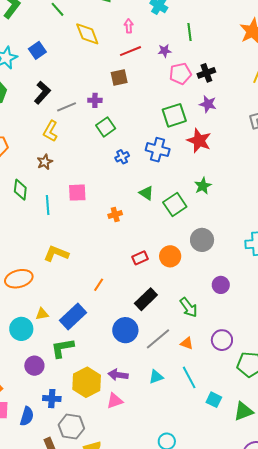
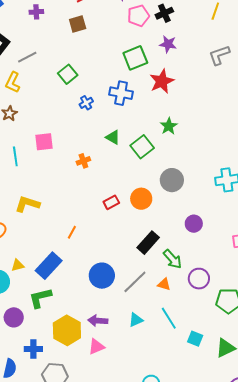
purple cross: (95, 100) -> (36, 12), moved
red star: (199, 141) -> (162, 81), turned 30
black rectangle: (146, 299) -> (148, 243), moved
green arrow: (189, 307) -> (173, 259), moved

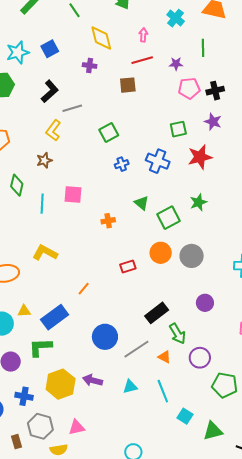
green square: (135, 58) -> (178, 129), size x0.7
orange circle: (141, 199) -> (161, 253), moved
pink triangle: (96, 347) -> (77, 427), moved

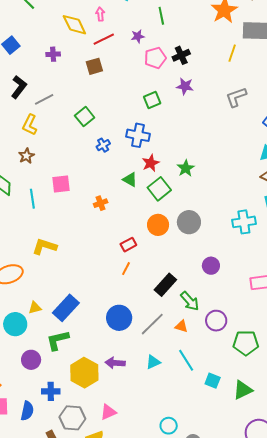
yellow diamond: (101, 38) -> (74, 25), moved
red star: (200, 157) -> (151, 163), moved, size x0.7
orange line: (84, 289) -> (126, 269), moved

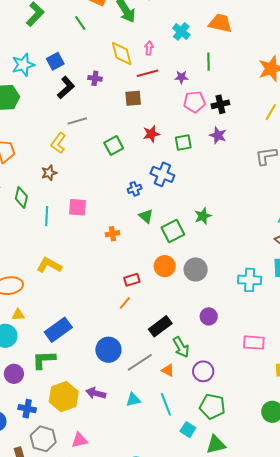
black L-shape: (19, 87) -> (66, 87), moved
blue cross: (103, 145) -> (135, 189), moved
red star: (151, 163) -> (151, 134), moved
yellow triangle: (35, 308) -> (18, 315), moved
green pentagon: (246, 343) -> (212, 406), moved

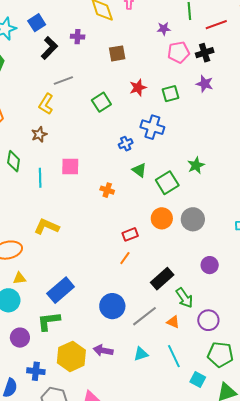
red line: (148, 73) -> (216, 25), moved
orange cross: (113, 234) -> (107, 190), turned 32

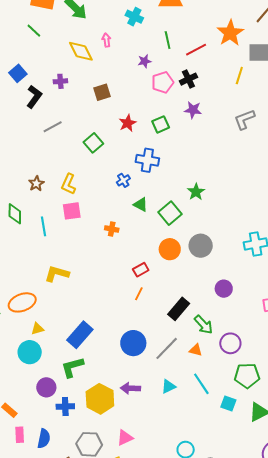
yellow L-shape: (46, 104) -> (68, 184), moved
blue cross: (36, 371) -> (65, 406), moved

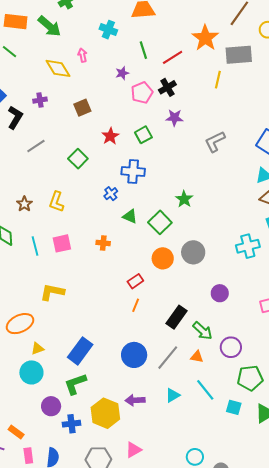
gray L-shape: (244, 119) -> (215, 142), moved
pink square: (72, 211) -> (62, 243), moved

